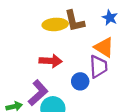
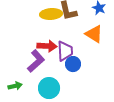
purple trapezoid: (98, 67) -> (65, 51), moved
purple L-shape: (38, 93) -> (36, 61), moved

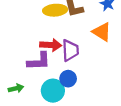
purple L-shape: (36, 61) -> (39, 61), turned 40
blue circle: (73, 64) -> (68, 79), moved

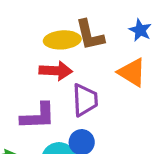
red arrow: (51, 45) -> (56, 71), moved

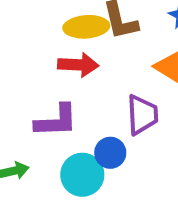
purple trapezoid: (85, 100) -> (142, 115), moved

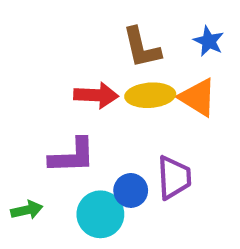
yellow ellipse: (86, 27) -> (150, 95), moved
purple trapezoid: (142, 115) -> (174, 177), moved

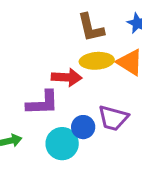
red arrow: (96, 95) -> (67, 77), moved
purple trapezoid: (174, 177) -> (113, 118), turned 108

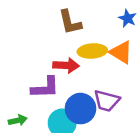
brown L-shape: (91, 28) -> (70, 22), moved
blue circle: (83, 127) -> (80, 109), size x1.5

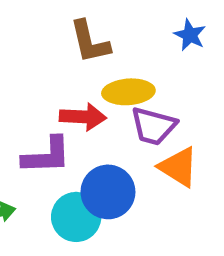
orange triangle: (121, 52) -> (178, 167), moved
purple trapezoid: (107, 101) -> (153, 126), moved

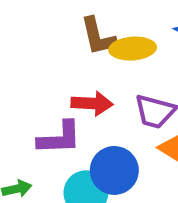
yellow ellipse: (128, 92) -> (133, 49), moved

